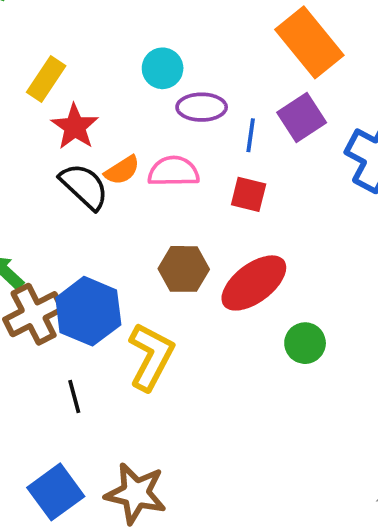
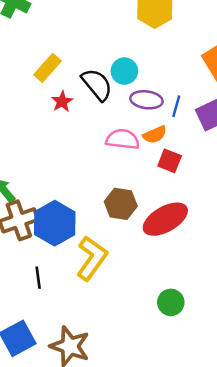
red star: (75, 127) -> (62, 102), size x0.7
blue line: (251, 135) -> (176, 106), moved
orange semicircle: (122, 170) -> (155, 135), moved
black semicircle: (84, 186) -> (97, 84), moved
green circle: (305, 343) -> (171, 302), moved

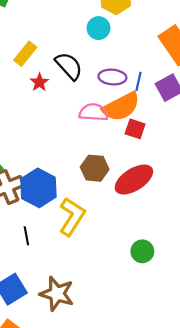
cyan circle: (124, 71) -> (99, 28), moved
orange semicircle: (155, 135) -> (121, 107), size x1.8

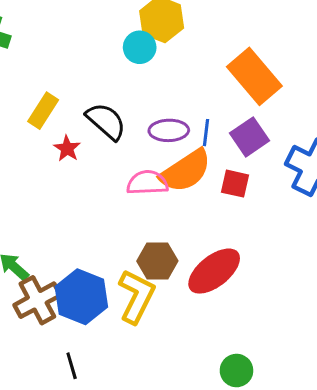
cyan circle: (99, 28) -> (140, 47), moved
red square: (135, 129) -> (235, 184), moved
yellow L-shape: (72, 217) -> (137, 296), moved

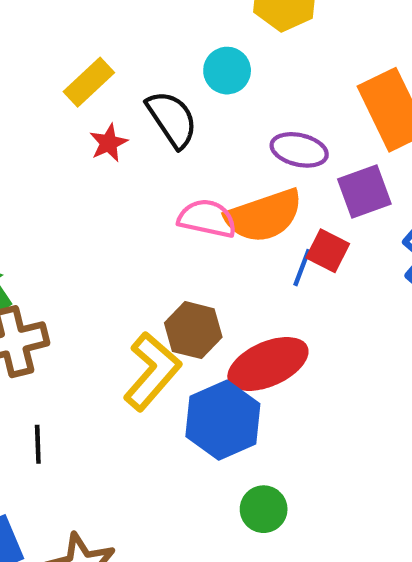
cyan circle: (140, 47) -> (227, 71), moved
purple ellipse: (169, 130) -> (299, 150), moved
blue line: (206, 133) -> (302, 268), moved
blue hexagon: (81, 297) -> (223, 420), moved

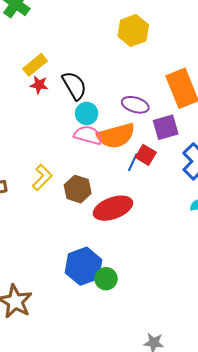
cyan circle: (227, 71) -> (87, 113), moved
red star: (109, 143) -> (39, 85), moved, turned 30
yellow L-shape: (152, 371) -> (42, 178), moved, size x0.7
blue hexagon: (223, 420) -> (84, 266), moved

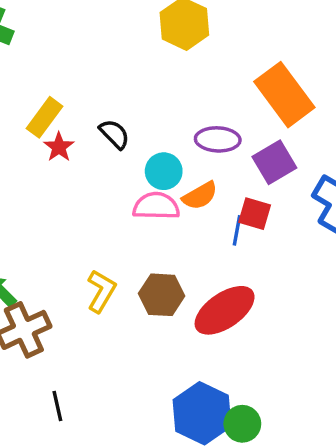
red star: (39, 85) -> (59, 147), turned -30
black semicircle: (74, 86) -> (114, 134), size x0.7
cyan circle: (87, 113) -> (164, 171), moved
orange semicircle: (116, 136) -> (200, 196), size x0.6

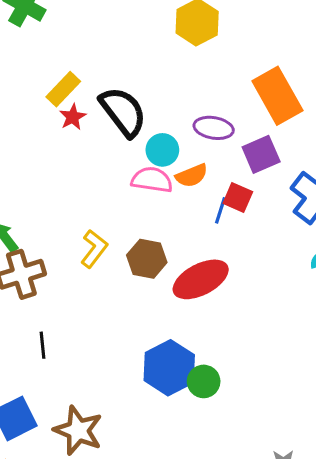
black semicircle: (114, 134) -> (123, 112), size x1.8

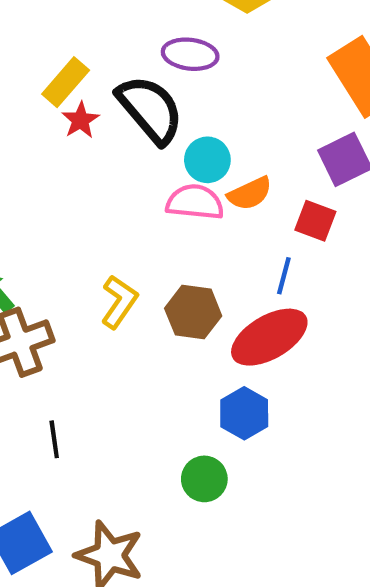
purple ellipse: (214, 128) -> (190, 54), moved
blue line: (220, 210) -> (284, 276), moved
blue hexagon: (169, 368) -> (244, 413), moved, size x0.7
green circle: (204, 381) -> (204, 479), moved

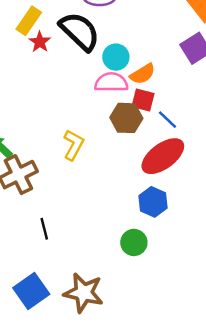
red square: (315, 221) -> (143, 100), moved
blue line: (284, 276) -> (167, 120), turned -55
brown hexagon: (193, 312) -> (126, 118), moved

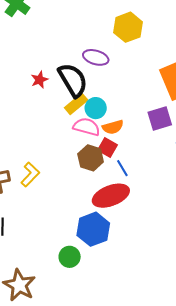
yellow rectangle: (29, 21) -> (76, 104), moved
yellow L-shape: (73, 145) -> (30, 174), moved
blue hexagon: (153, 202) -> (93, 229), size x1.4

